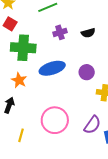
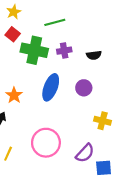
green cross: (23, 48) -> (34, 50), moved
blue ellipse: (52, 68) -> (51, 87), turned -60
purple circle: (87, 72) -> (84, 88), moved

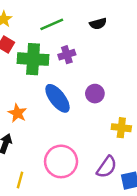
black semicircle: (94, 55) -> (98, 24), moved
blue ellipse: (51, 87) -> (57, 98), turned -50

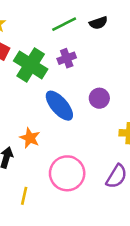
green line: (52, 24) -> (64, 24), moved
green cross: (33, 59) -> (31, 65), turned 32
orange star: (17, 113) -> (30, 138), moved

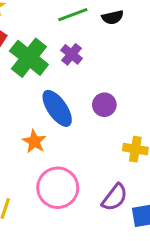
purple cross: (67, 58) -> (72, 54), turned -36
orange star: (30, 138) -> (34, 141), moved

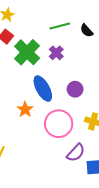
black semicircle: (113, 17) -> (87, 31), turned 56
pink circle: (58, 188) -> (59, 124), moved

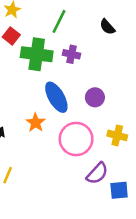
green line: (60, 26) -> (59, 21), moved, turned -48
green cross: (27, 52) -> (37, 54), turned -35
purple cross: (56, 53) -> (72, 54), turned -32

